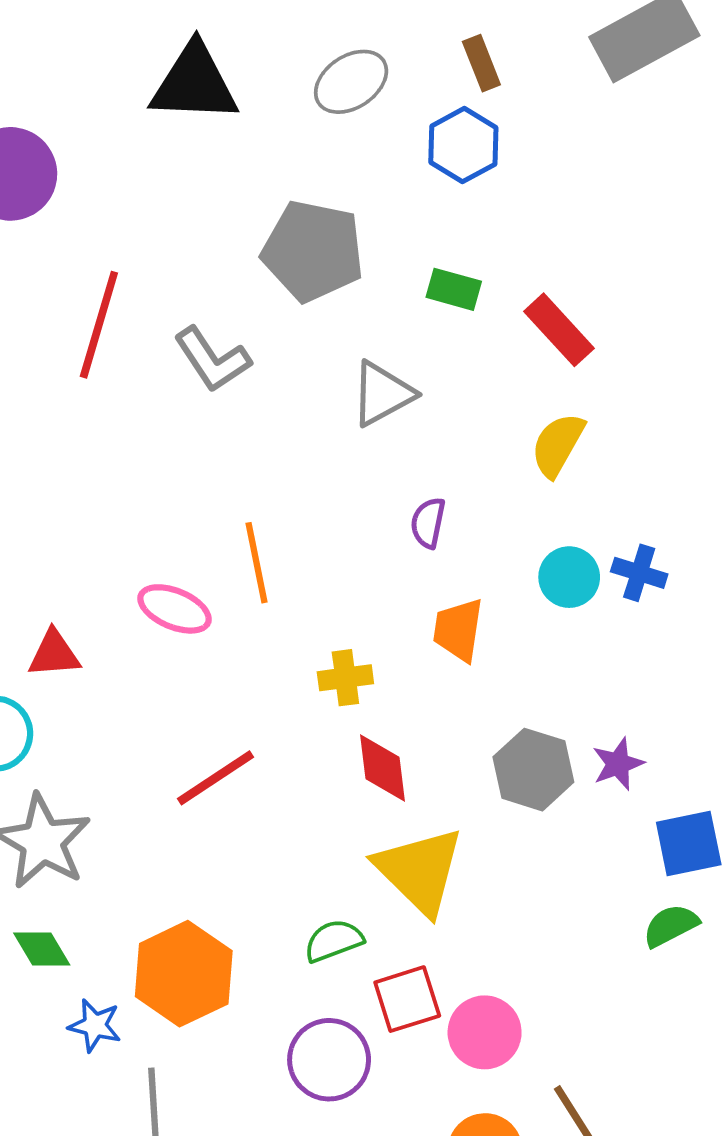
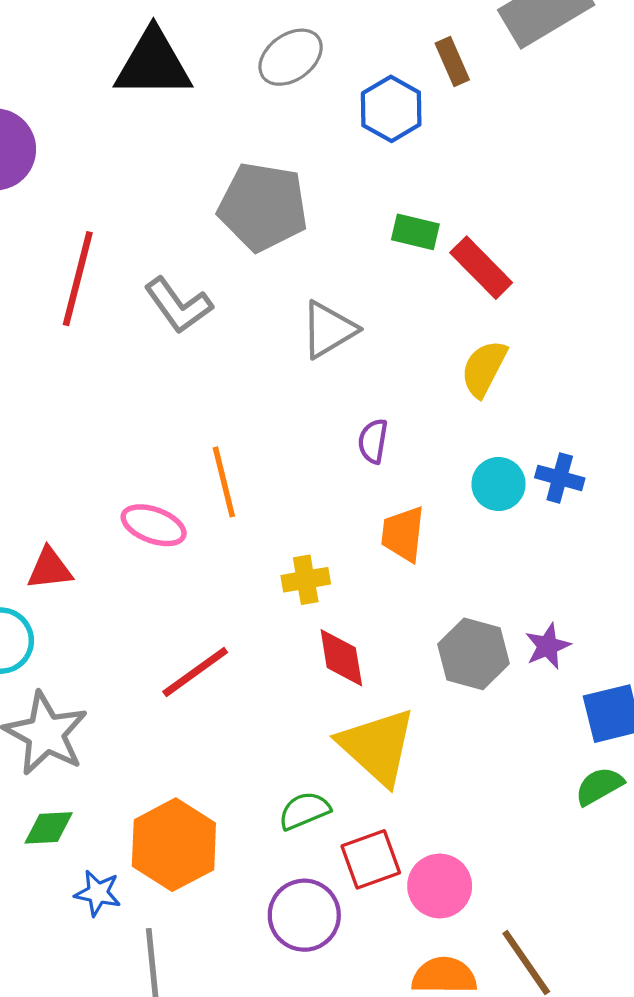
brown rectangle: (481, 63) -> (452, 61), moved
green rectangle: (454, 289) -> (415, 232), moved
green diamond: (42, 949) -> (49, 828), turned -60

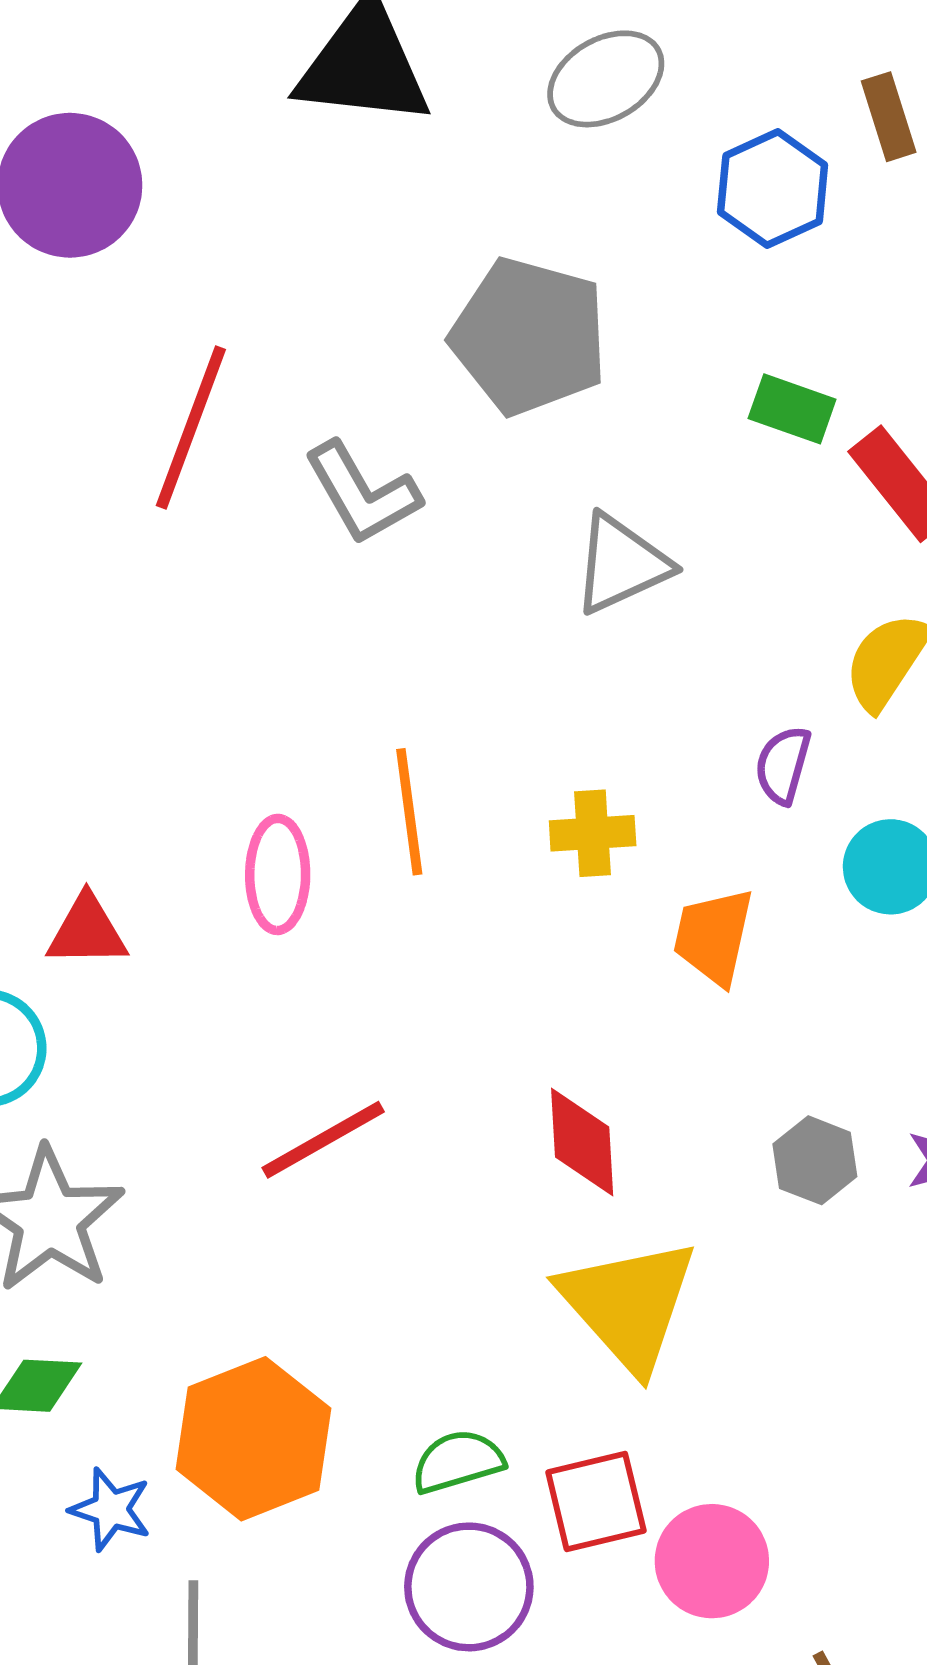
purple semicircle: (373, 441) -> (783, 765), moved
pink ellipse: (154, 525) -> (278, 874), turned 64
yellow cross: (306, 580) -> (593, 833), moved
gray hexagon: (474, 654) -> (815, 1160), size x0.7
green semicircle: (304, 811) -> (458, 1462), moved

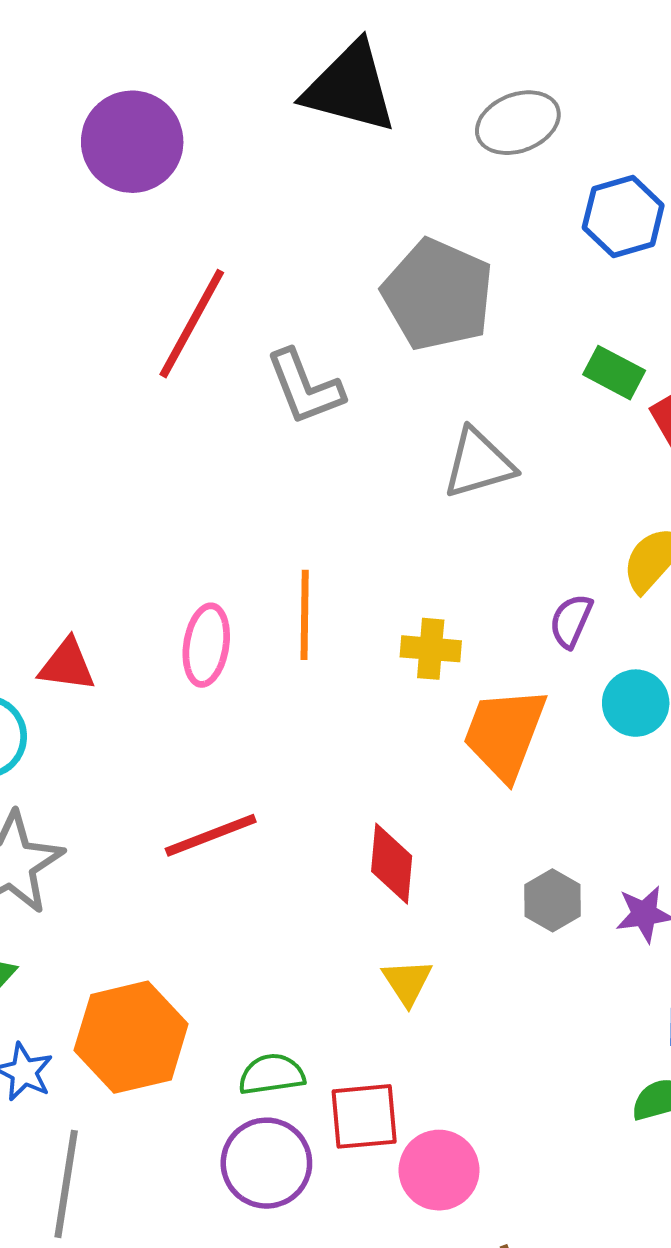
orange trapezoid: (713, 937) -> (505, 733), size x1.4
yellow triangle: (629, 1304) -> (407, 982), size x0.5

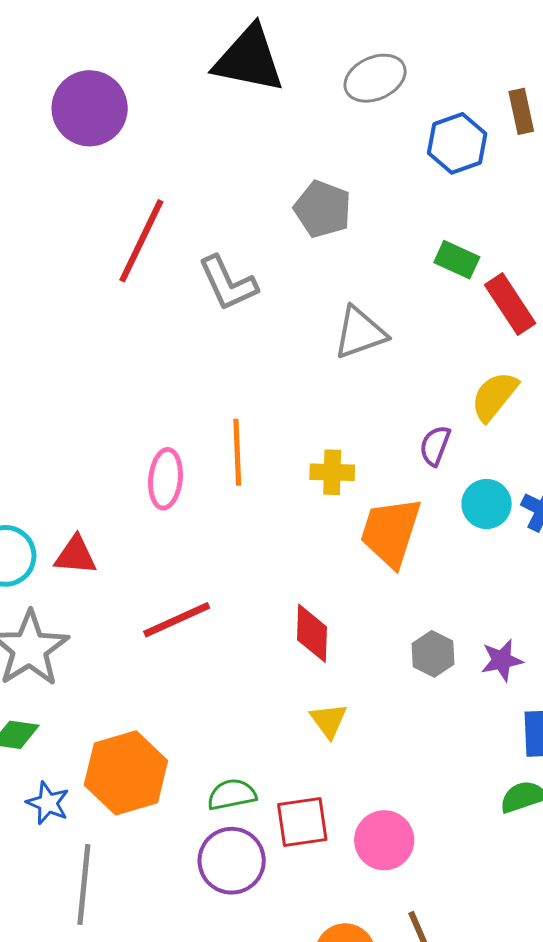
gray pentagon: (438, 295) -> (323, 209), size x0.7
red triangle: (67, 665) -> (75, 555), moved
pink circle: (439, 1170) -> (384, 840), moved

